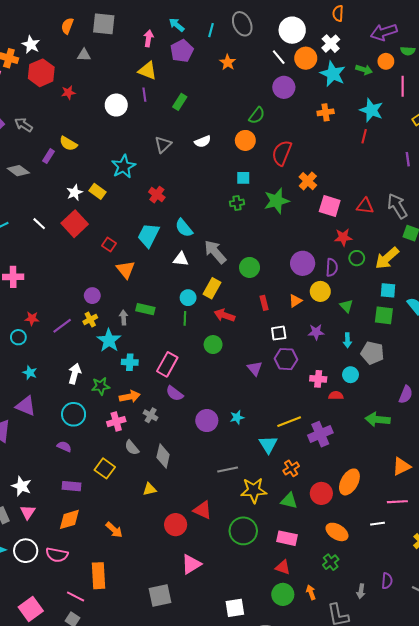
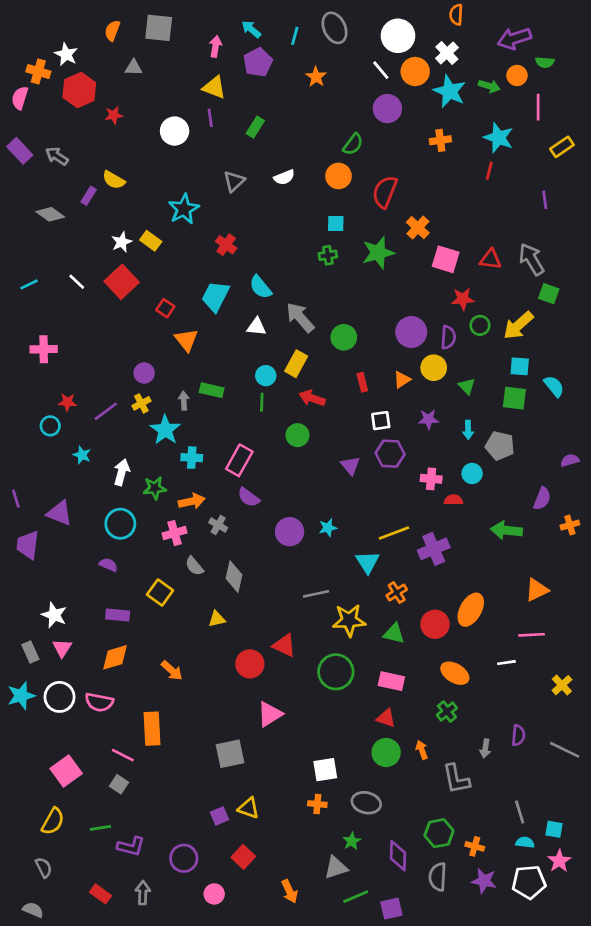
cyan star: (30, 373) -> (82, 455), moved

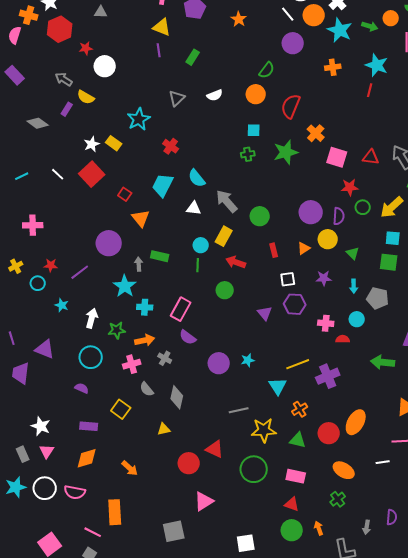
white circle: (175, 131) -> (105, 66), moved
gray arrow: (57, 156) -> (64, 79), moved
purple circle: (144, 373) -> (109, 243), size x1.6
yellow cross: (141, 403) -> (16, 266), moved

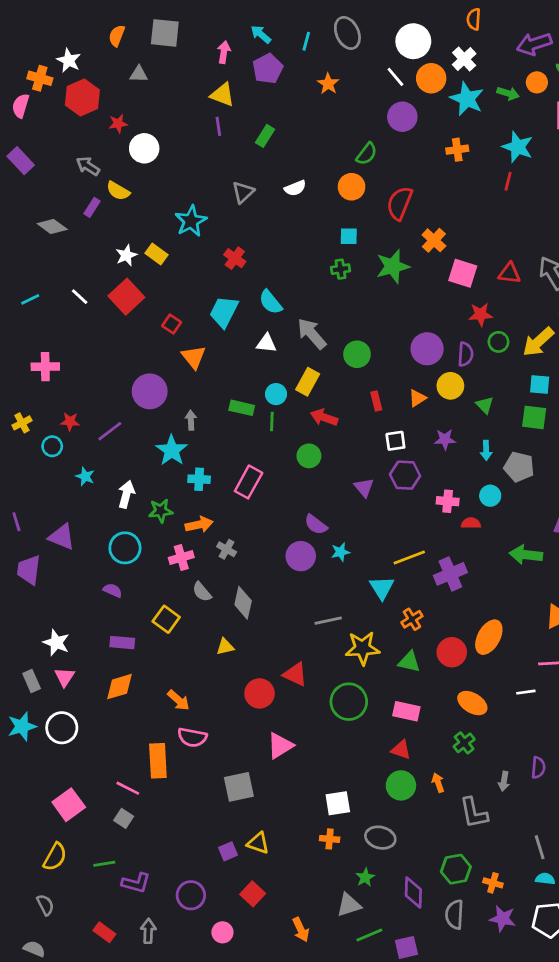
green rectangle: (160, 256) -> (242, 408), moved
purple semicircle: (188, 337) -> (316, 525), moved
pink semicircle: (75, 492) -> (192, 737), moved

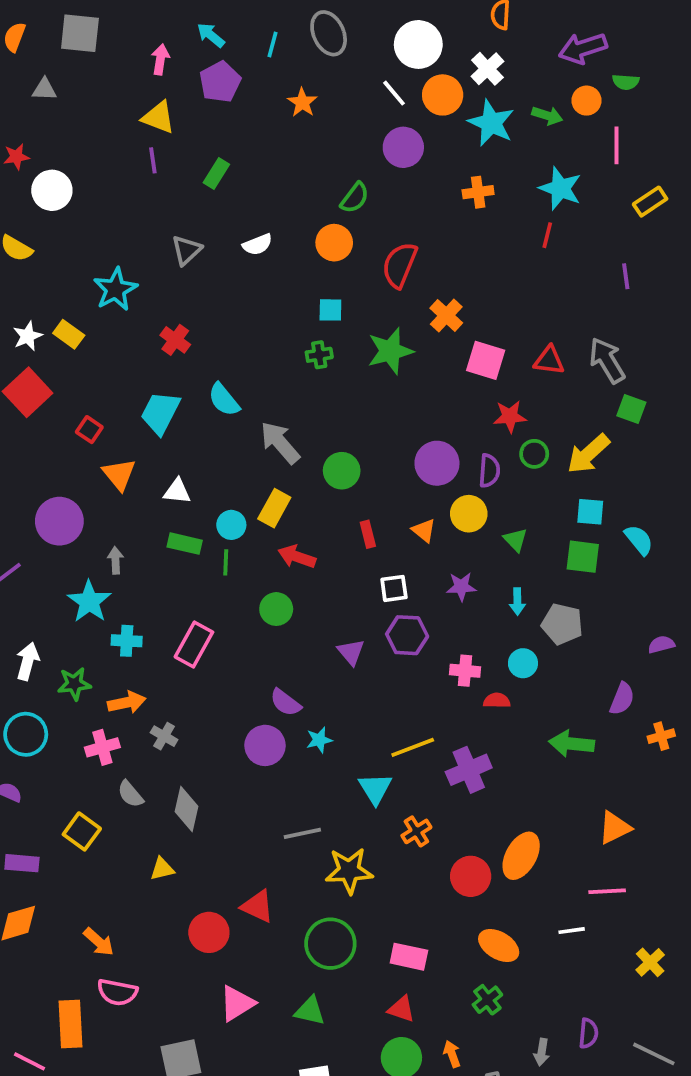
white triangle: (266, 343) -> (177, 491), moved
orange triangle: (417, 398) -> (424, 531), turned -48
green triangle: (409, 662) -> (310, 1011), moved

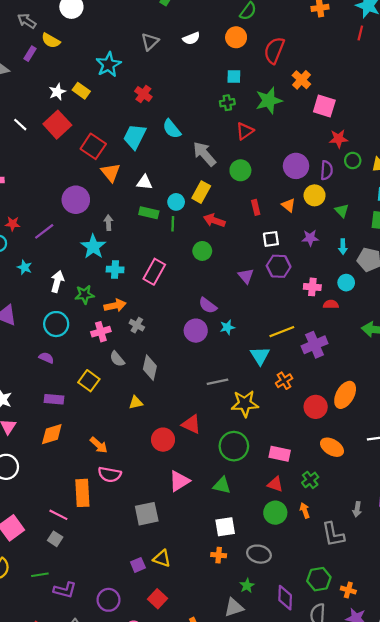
red triangle: (549, 360) -> (245, 131), moved, turned -42
red square: (89, 430) -> (93, 146), size x1.6
green cross: (487, 1000) -> (310, 480), moved

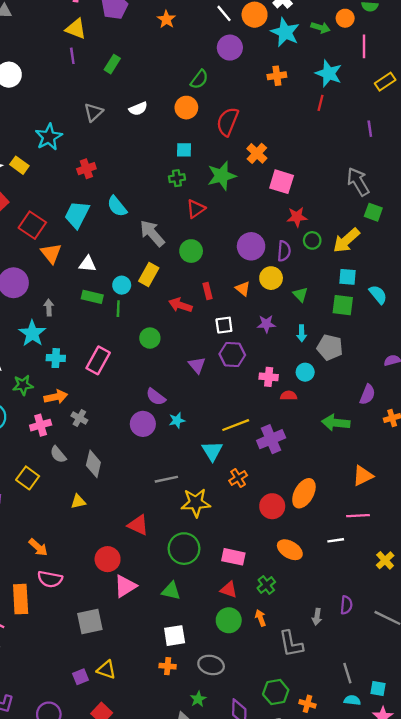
red cross: (143, 94) -> (86, 169), turned 35
red arrow: (214, 220) -> (180, 305), moved
red circle: (163, 440) -> (108, 559), moved

